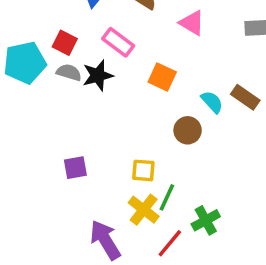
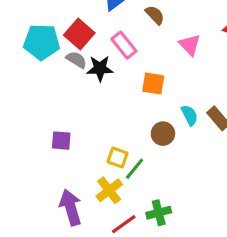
red square: (65, 43) -> (79, 34), size x1.4
orange square: (162, 77) -> (153, 84), turned -30
green line: (167, 197) -> (135, 169), moved

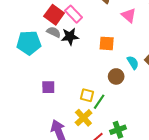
cyan pentagon: (42, 42) -> (29, 43), moved
pink rectangle: (124, 45) -> (74, 14), moved

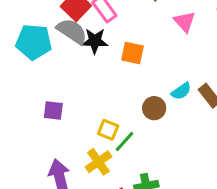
gray semicircle: (54, 32) -> (72, 31), size x1.5
orange square: (107, 43) -> (132, 53), moved
cyan semicircle: (133, 63) -> (181, 91), turned 80

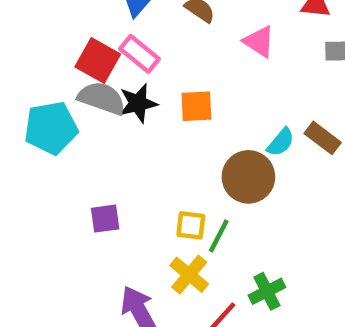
brown circle: (154, 108) -> (248, 177), size x1.5

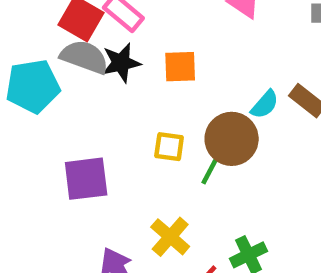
purple square: (105, 219) -> (86, 179), size x1.5
yellow square: (191, 225) -> (169, 147), moved
green line: (219, 236) -> (212, 168), moved

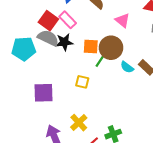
cyan semicircle: (265, 104) -> (127, 67), turned 80
brown circle: (232, 139) -> (111, 48), moved
green line: (212, 168) -> (101, 60), moved

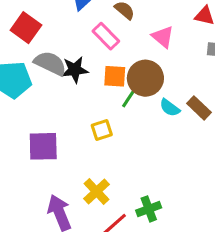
pink rectangle: (68, 20) -> (106, 36), moved
red square: (48, 21) -> (26, 28), moved
yellow square: (82, 82) -> (102, 130), turned -32

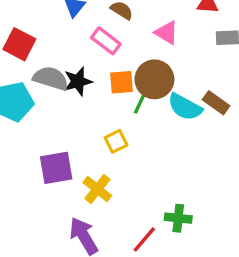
cyan semicircle: (170, 108) -> (185, 107), size x1.5
yellow cross: (97, 191) -> (97, 189), moved
green cross: (149, 209) -> (178, 218), turned 35

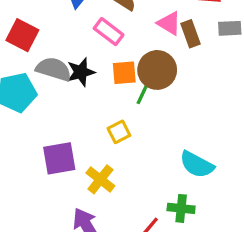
brown rectangle: (216, 103) -> (191, 34), moved, turned 35
cyan semicircle: (185, 107) -> (197, 165), moved

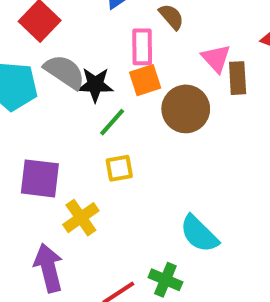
pink rectangle: (109, 32) -> (142, 47), turned 36
orange square: (124, 73) -> (145, 80), moved, turned -30
green line: (143, 92) -> (112, 122), moved

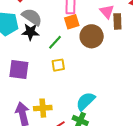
black star: (95, 85) -> (30, 32), moved
yellow cross: (81, 218) -> (43, 108), moved, turned 30
cyan semicircle: (199, 234) -> (86, 101), moved, turned 90

